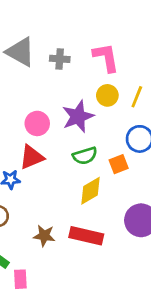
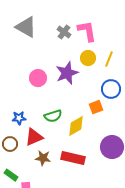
gray cross: (60, 59) -> (64, 32), moved, turned 32
green semicircle: (85, 156) -> (53, 116), moved
red triangle: (32, 157) -> (34, 137), moved

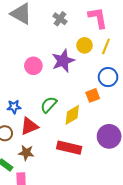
pink L-shape: (87, 31) -> (98, 18), moved
green semicircle: (53, 116) -> (49, 105), turned 150
brown star: (43, 158) -> (26, 153), moved

